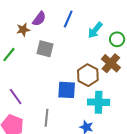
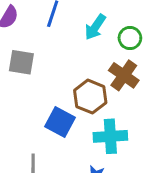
blue square: (67, 90) -> (60, 122), turned 30

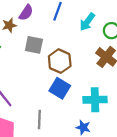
brown hexagon: (90, 97) -> (60, 61), moved

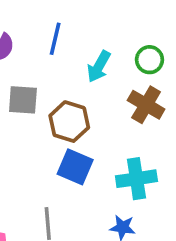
cyan arrow: (87, 22) -> (99, 67), moved

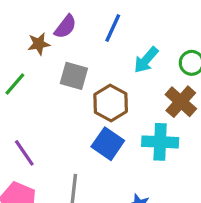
cyan cross: (136, 179) -> (160, 142), moved

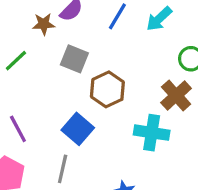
cyan arrow: (146, 60) -> (159, 19), moved
blue square: (108, 144) -> (78, 129), moved

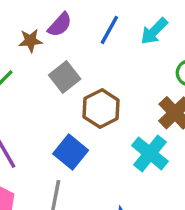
gray square: (74, 59) -> (65, 77), turned 32
cyan cross: (152, 133) -> (150, 153), turned 32

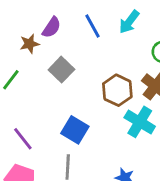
blue line: (109, 30) -> (93, 26), turned -50
brown hexagon: (101, 109) -> (117, 90), moved

